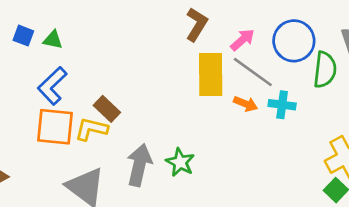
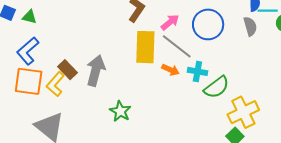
green semicircle: (325, 70) -> (217, 87), moved, turned 44
yellow L-shape: (91, 129) -> (55, 84), turned -65
gray arrow: (139, 165) -> (96, 70), moved

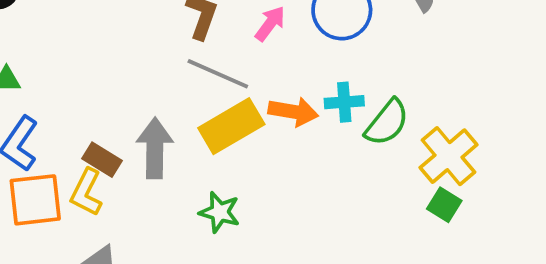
gray line: (177, 46) -> (218, 74), moved
yellow rectangle: (145, 47) -> (231, 126), moved, turned 72
orange arrow: (170, 70) -> (293, 112), size x1.4

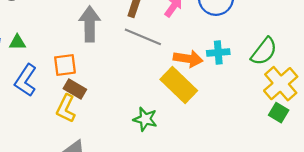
green semicircle: (387, 122) -> (264, 51), moved
yellow rectangle: (231, 126) -> (179, 85), moved, turned 75
gray arrow: (155, 148) -> (90, 24), moved
orange square: (35, 200) -> (65, 65), moved, size x0.7

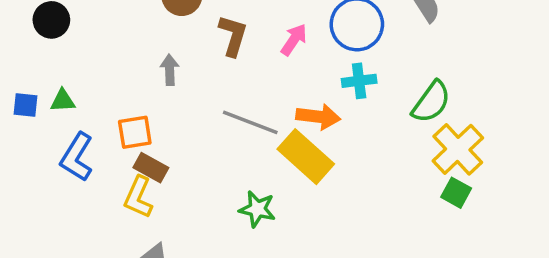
gray arrow: (90, 24) -> (170, 70), size x0.6
gray line: (143, 37) -> (250, 122), moved
cyan cross: (218, 53) -> (359, 81), moved

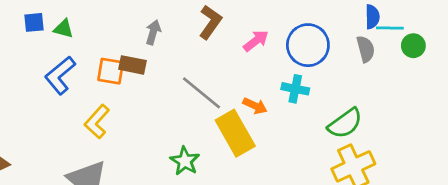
blue square: (25, 105) -> (34, 22), turned -30
orange arrow: (318, 117) -> (255, 106), size x0.7
brown rectangle: (151, 168) -> (133, 65), moved, turned -36

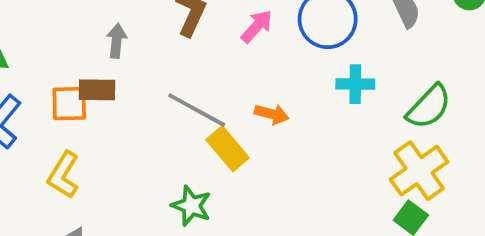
cyan cross: (295, 89) -> (355, 84), moved
green semicircle: (345, 123) -> (429, 107), moved
yellow rectangle: (235, 133) -> (228, 149), moved, size x0.7

